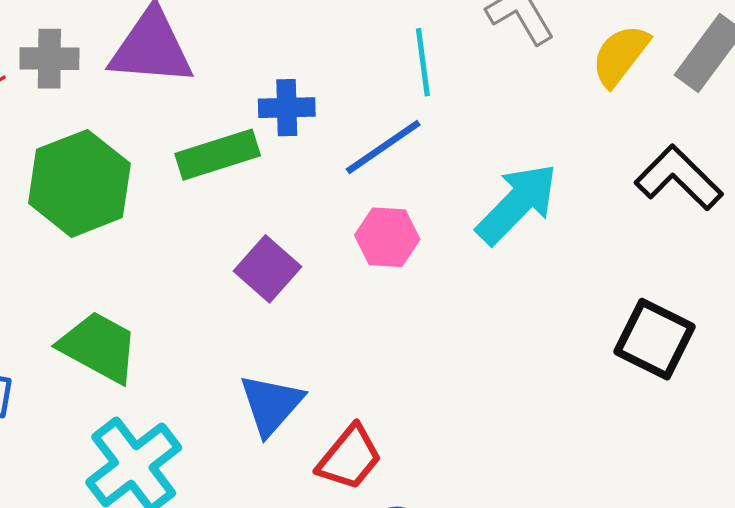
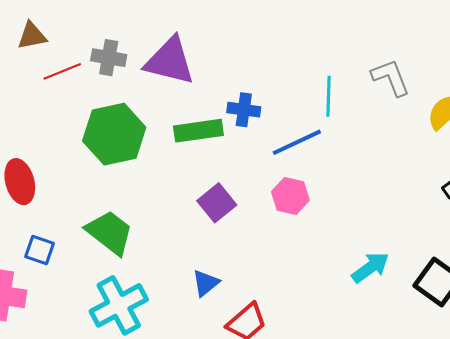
cyan arrow: (517, 204) -> (370, 268), moved, size x0.7
blue triangle: (271, 404) -> (206, 283), size x0.7

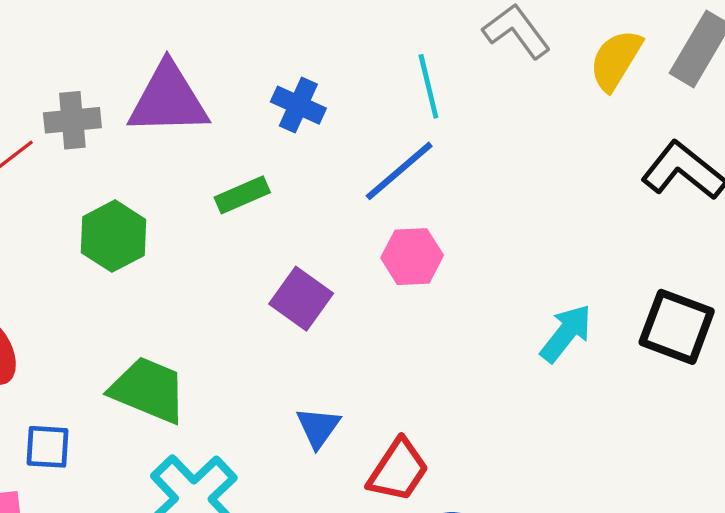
blue cross: (244, 110) -> (298, 105), moved, turned 32
green rectangle: (198, 131) -> (242, 195), size x0.7
green hexagon: (114, 134) -> (113, 236), size x0.7

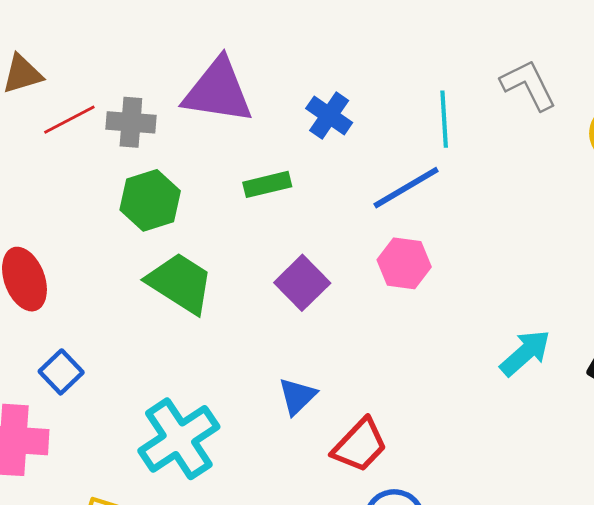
gray cross: (72, 120) -> (131, 122), moved
green trapezoid: (148, 390) -> (180, 283), moved
blue square: (47, 447) -> (61, 372), turned 33

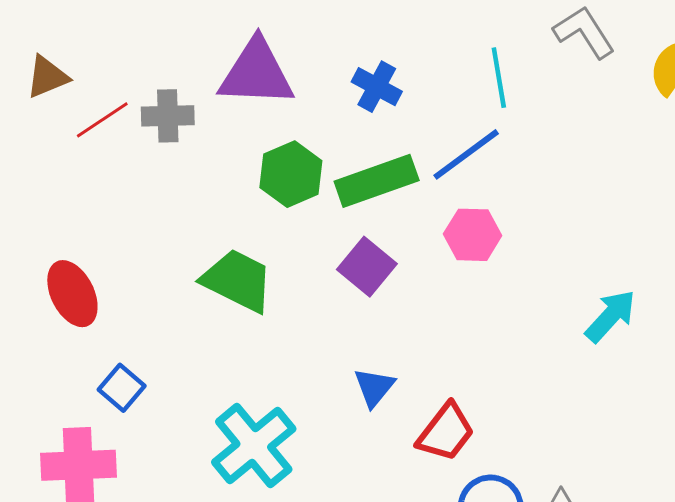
green rectangle: (267, 184) -> (377, 181), moved, size x1.6
green hexagon: (150, 200) -> (291, 174), moved

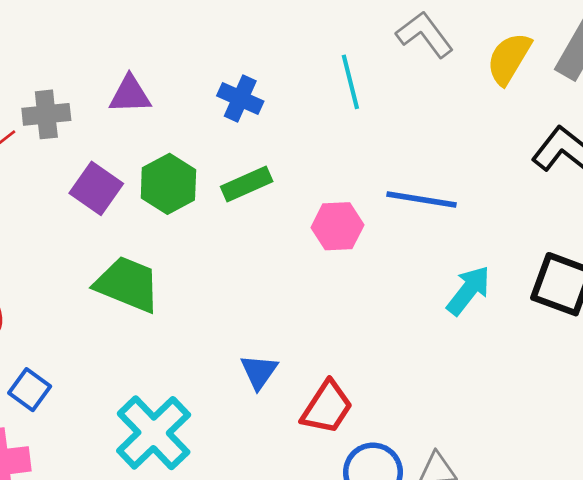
purple triangle: (256, 73) -> (130, 95), size x0.6
gray cross: (168, 116) -> (46, 114), moved
blue line: (466, 154) -> (422, 199), moved, turned 50
green rectangle: (377, 181) -> (247, 184), size x0.7
purple square: (367, 267) -> (96, 188), moved

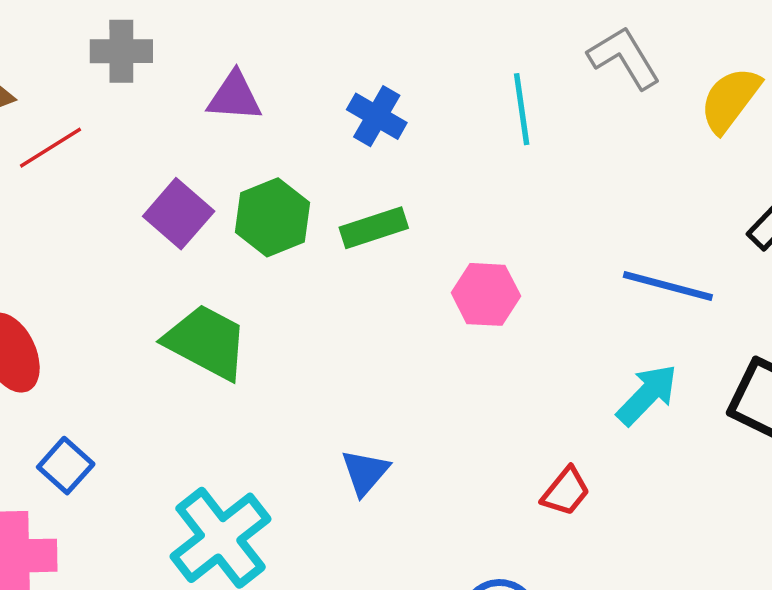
gray cross: (46, 114) -> (121, 51), moved
blue line: (422, 199) -> (668, 286), moved
red trapezoid: (327, 407) -> (566, 491), moved, size x0.7

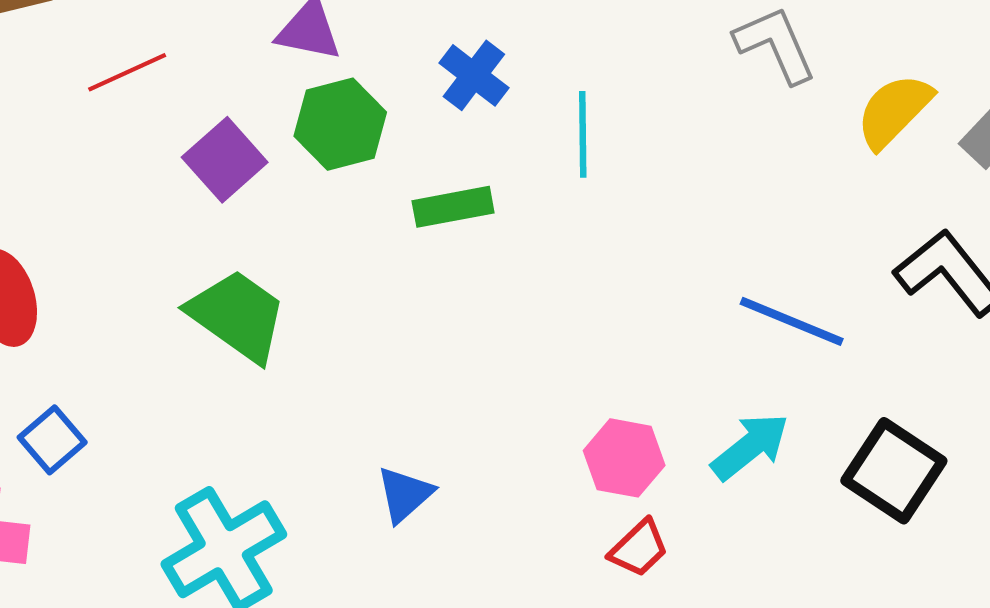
cyan line: (522, 109) -> (583, 134), moved
red line: (51, 148) -> (127, 72), moved
green hexagon: (273, 217) -> (340, 124), moved
pink hexagon: (486, 294) -> (624, 458), moved

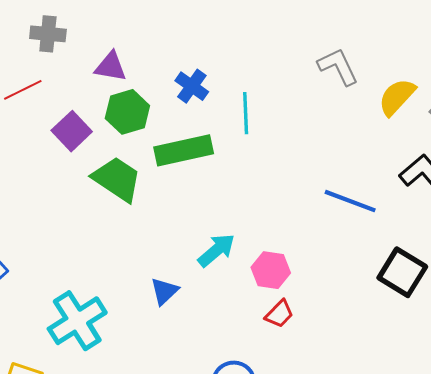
green rectangle: (453, 207) -> (184, 150), size x1.5
green trapezoid: (237, 316) -> (117, 179), moved
cyan arrow: (750, 447) -> (216, 250), moved

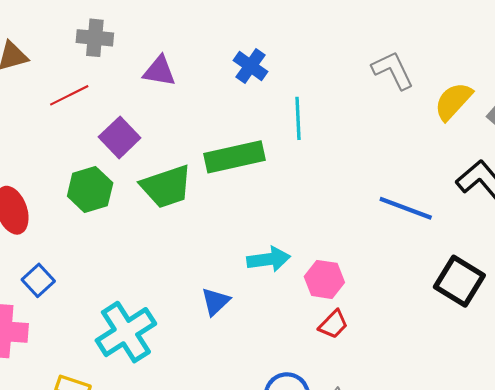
blue cross: (192, 86) -> (250, 66), moved
green hexagon: (127, 112) -> (90, 190), moved
green trapezoid: (117, 179) -> (166, 187), turned 128
cyan arrow: (216, 250) -> (269, 259), turned 33

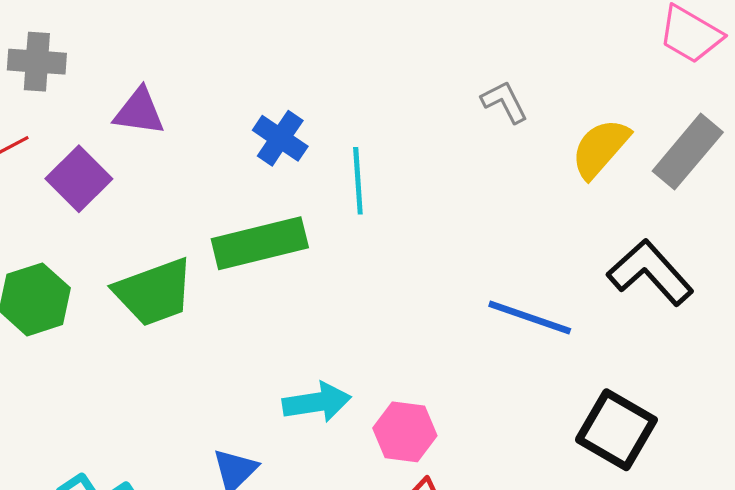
blue cross: (250, 66) -> (280, 138), moved
gray L-shape: (393, 70) -> (505, 102), size x0.7
purple square: (120, 137) -> (79, 179), moved

